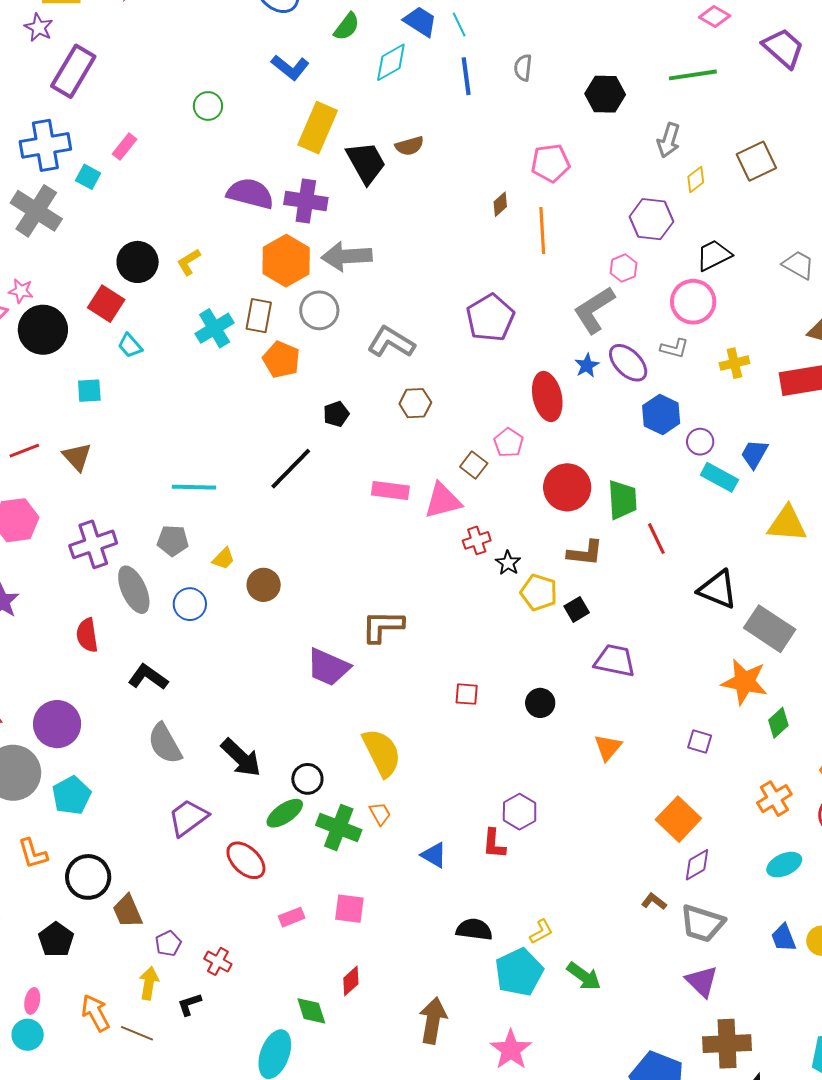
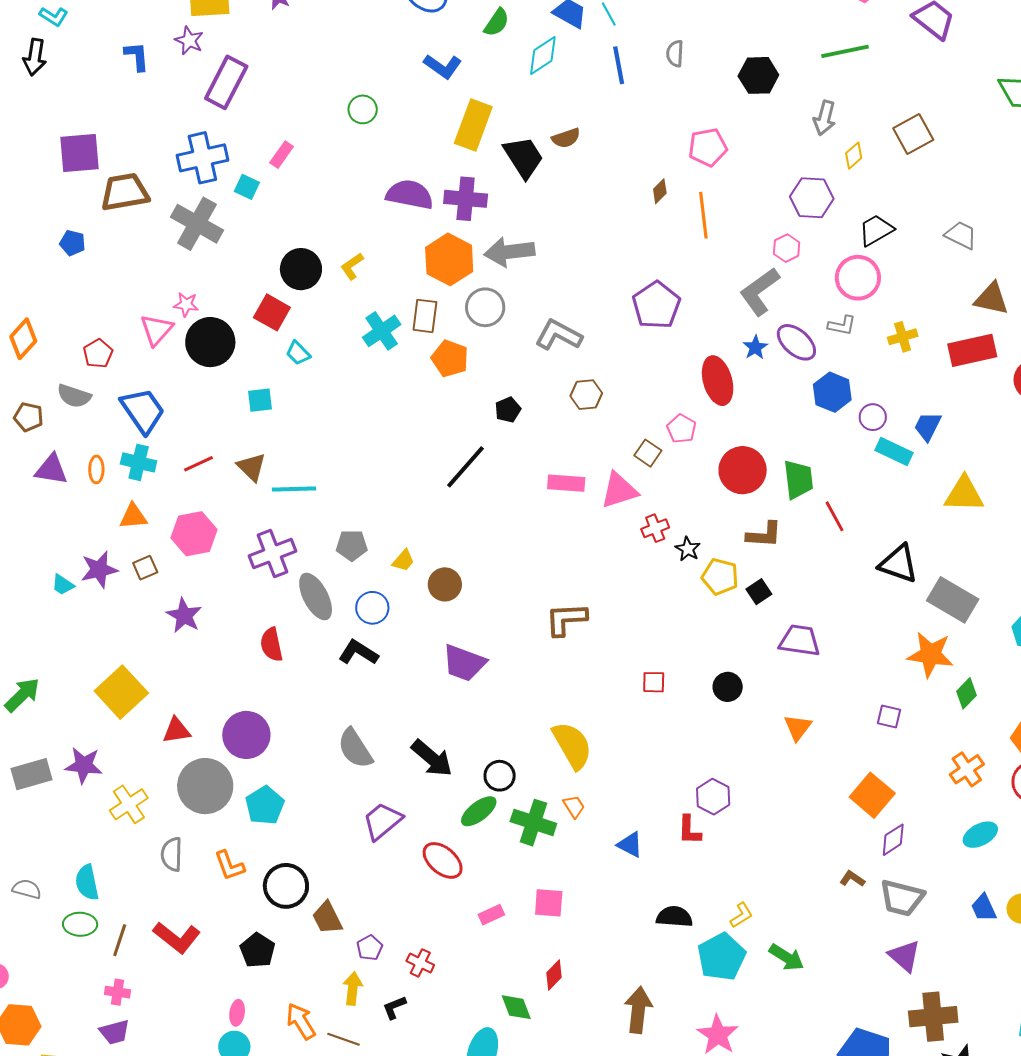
cyan line: (194, 487) -> (294, 489), moved
purple trapezoid: (328, 667) -> (464, 663), moved
black L-shape: (148, 677) -> (358, 652), moved

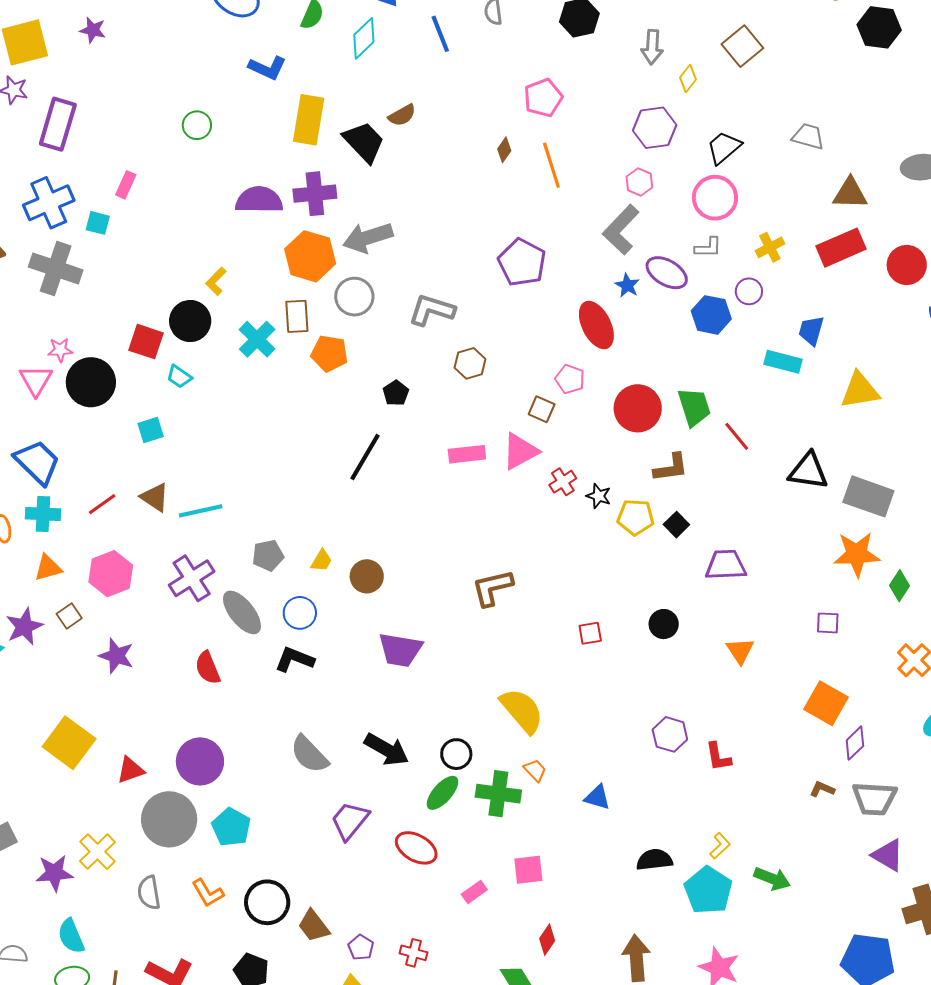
black circle: (301, 269) -> (190, 321), moved
purple circle: (873, 417) -> (749, 291), moved
purple star: (84, 765) -> (54, 873), moved
red L-shape: (689, 830) -> (718, 757), moved

